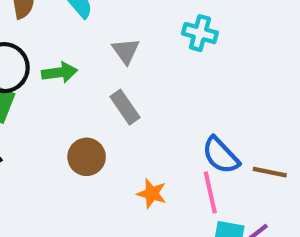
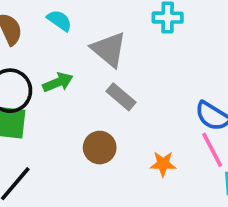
gray triangle: (126, 51) -> (109, 49), size x1.5

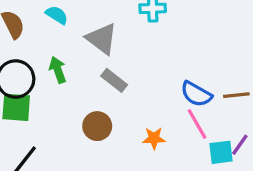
green arrow: (58, 82) -> (58, 70), turned -85

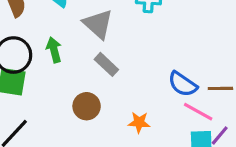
pink line: (197, 124) -> (198, 112), moved, turned -36

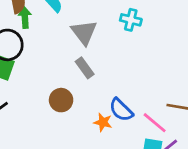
green arrow: (54, 50) -> (25, 17), moved
blue semicircle: (183, 84) -> (121, 110), moved

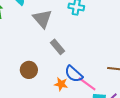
gray rectangle: (85, 68) -> (58, 47), moved
pink line: (155, 123) -> (87, 84), moved

